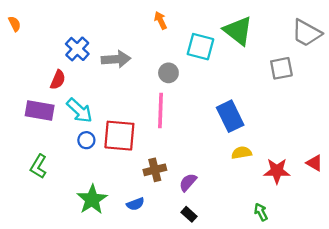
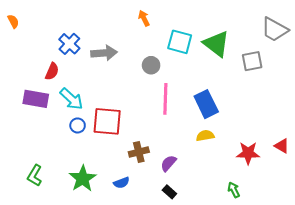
green triangle: (238, 31) -> (216, 44), moved
pink line: (161, 111) -> (165, 99), moved
yellow semicircle: (241, 153) -> (205, 136), moved
green L-shape: (38, 166) -> (35, 175), moved

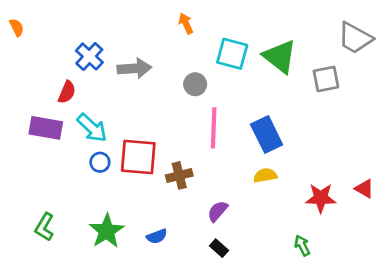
brown cross: (139, 152) -> (179, 175), moved

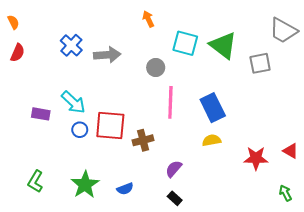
red semicircle: (67, 92) -> (18, 53), moved
purple rectangle: (46, 128) -> (41, 114), moved, size x0.7
green arrow: (302, 246) -> (285, 193), moved

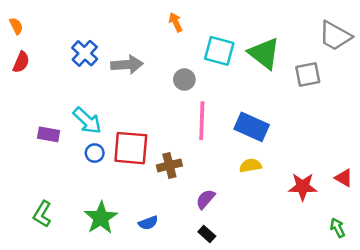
blue rectangle: (213, 108) -> (252, 127), turned -40

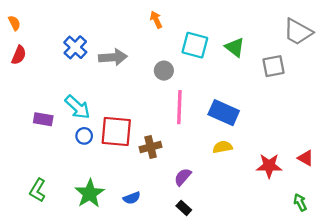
green triangle: (264, 53) -> (235, 47), size x0.7

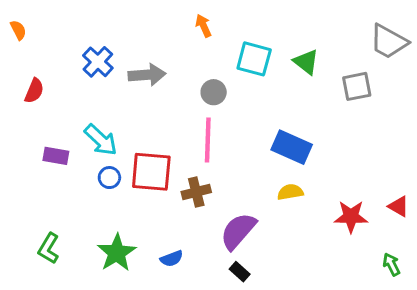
red semicircle: (19, 55) -> (34, 91), moved
pink line: (179, 107) -> (208, 140), moved
purple semicircle: (183, 177) -> (238, 231), size x1.6

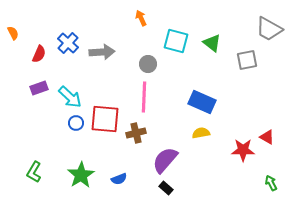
orange semicircle: (18, 30) -> (13, 33), moved
red semicircle: (34, 91) -> (39, 54), moved
purple rectangle: (56, 156) -> (39, 88), moved, turned -30
red triangle: (399, 206) -> (267, 137), moved

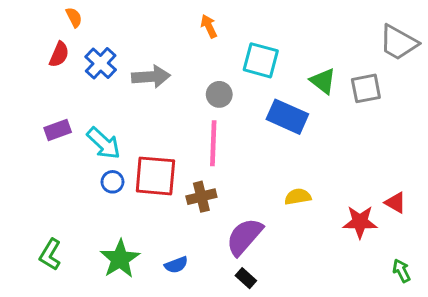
orange semicircle: (13, 33) -> (74, 17), moved
green triangle: (212, 43) -> (323, 81), moved
red semicircle: (39, 54) -> (59, 54), moved
blue rectangle: (202, 102) -> (287, 117), moved

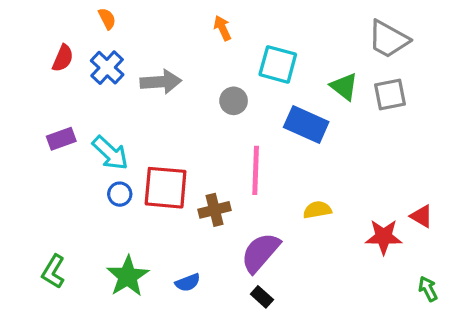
orange semicircle: (74, 17) -> (107, 19), moved
gray trapezoid: (399, 43) -> (388, 39), moved
pink line: (213, 143) -> (256, 170), moved

